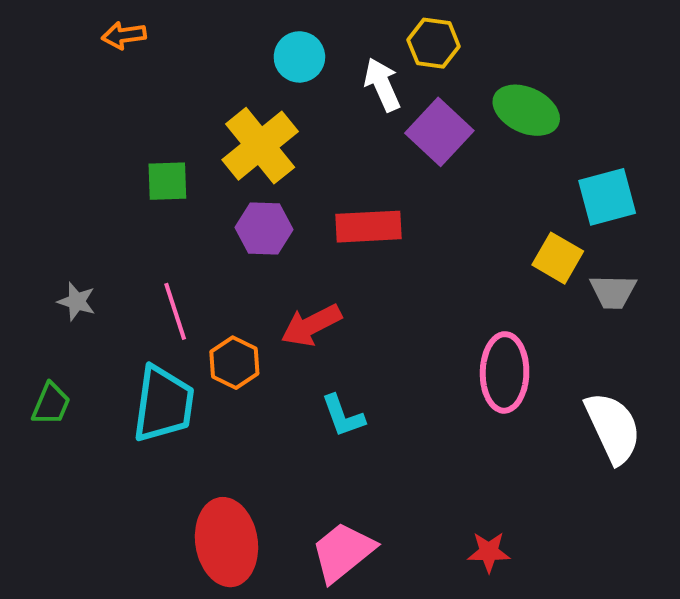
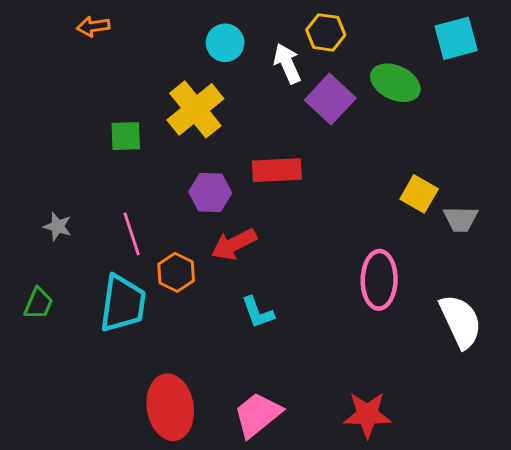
cyan square: (607, 197) -> (456, 38), moved
purple hexagon: (264, 229) -> (210, 192), moved
red star: (489, 552) -> (367, 415), size x1.5

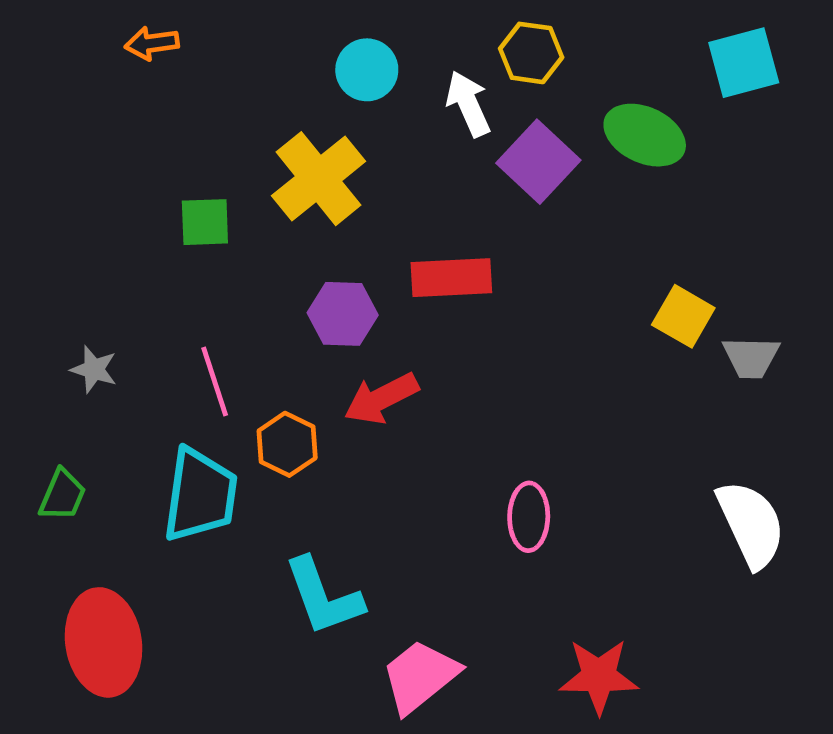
pink ellipse: (379, 280) -> (529, 517), moved, size x0.7
cyan L-shape: (258, 312) -> (323, 597), moved, size x1.5
red ellipse: (170, 407) -> (103, 642), moved

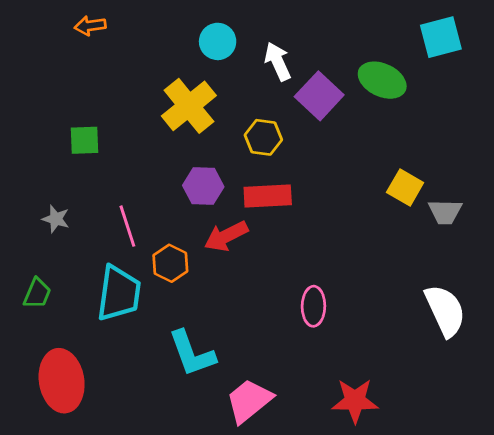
yellow hexagon: (531, 53) -> (263, 137), moved
green square: (205, 222) -> (84, 140), moved
red rectangle: (451, 278) -> (268, 196), moved

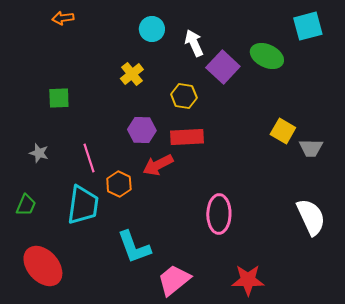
yellow cross: (189, 106) -> (132, 74), size x0.6
pink ellipse: (313, 306) -> (219, 214), size x1.4
red ellipse: (62, 381) -> (43, 266), turned -33

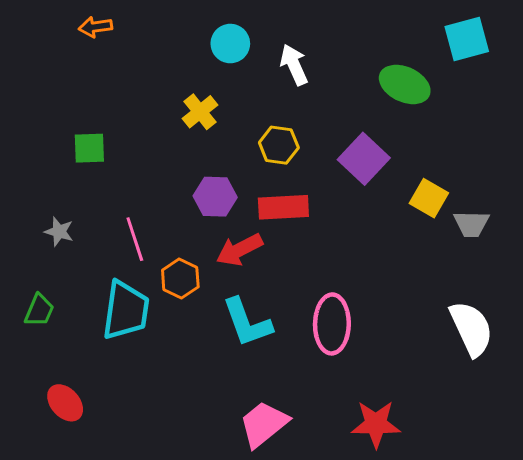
purple square: (223, 67) -> (364, 159), moved
cyan L-shape: (134, 247) -> (247, 322), moved
red ellipse: (43, 266) -> (65, 403), size x0.6

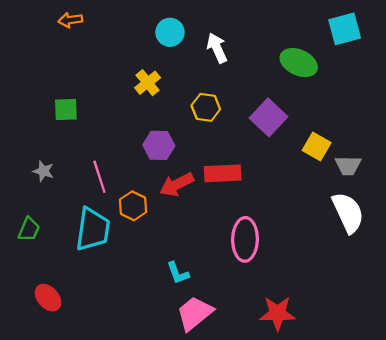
red rectangle: (283, 207) -> (223, 173), moved
cyan L-shape: (247, 322) -> (178, 273), moved, size x0.6
white semicircle: (471, 329) -> (348, 213), moved

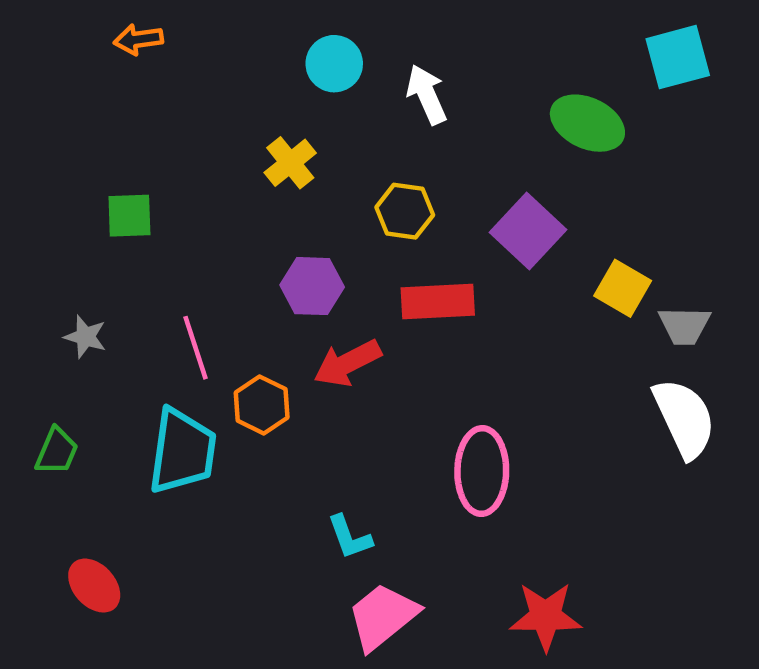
red rectangle: (223, 173) -> (438, 301), moved

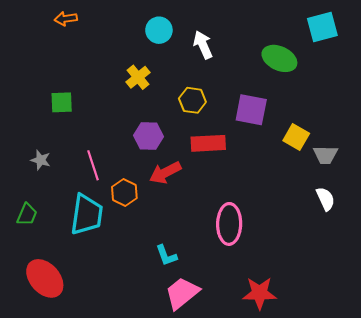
purple square: (528, 231) -> (251, 110), turned -32
white semicircle: (684, 418) -> (326, 199), size x0.6
red ellipse: (94, 586) -> (45, 278), size x1.5

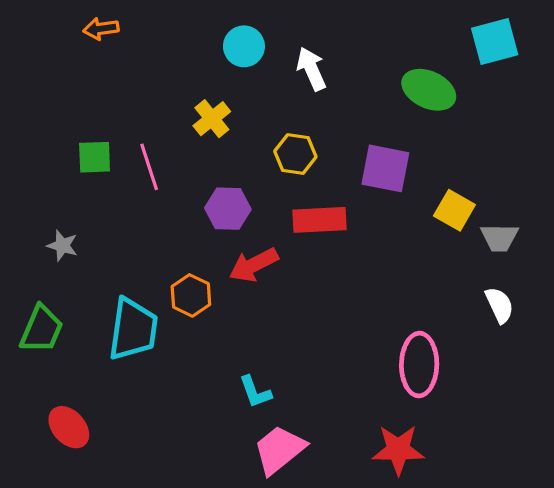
pink line: (93, 165) -> (149, 167), moved
green trapezoid: (27, 215) -> (41, 329), size x1.4
pink ellipse: (229, 224) -> (419, 365), moved
red ellipse: (45, 278) -> (69, 427), size x0.7

